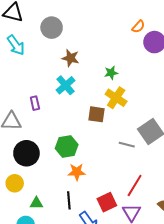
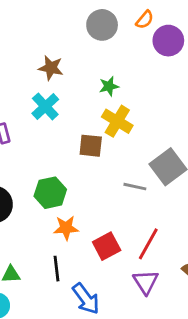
gray circle: (52, 28) -> (102, 25), moved
red square: (107, 202) -> (107, 246), moved

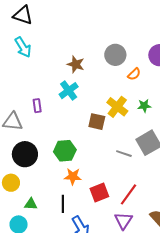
orange semicircle: (145, 20) -> (134, 74), moved
gray circle: (102, 25) -> (115, 55), moved
green star: (109, 86) -> (144, 106), moved

